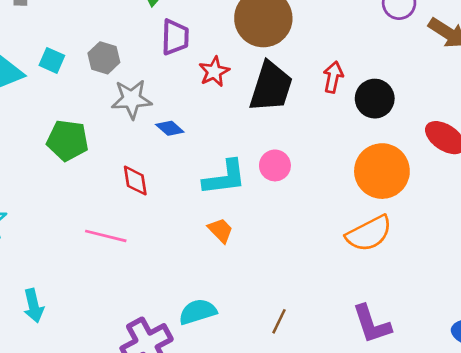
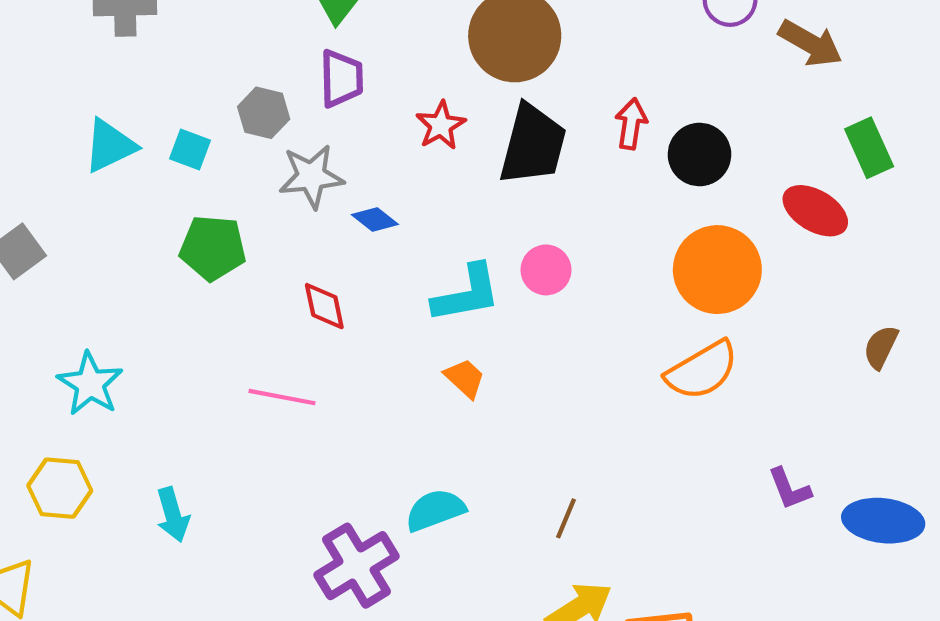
purple trapezoid: (175, 37) -> (341, 78), moved
cyan square: (52, 60) -> (190, 150), moved
purple L-shape: (372, 324) -> (789, 489), moved, size x0.7

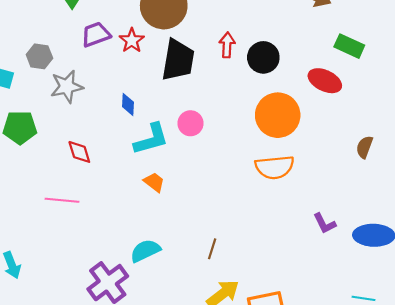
purple trapezoid: (341, 78) -> (96, 34), moved, turned -104
red star: (441, 125) -> (132, 40), moved
green rectangle: (869, 148) -> (349, 46), turned -36
blue diamond: (375, 220) -> (128, 104), moved, turned 60
orange semicircle: (702, 370) -> (275, 167), turned 30

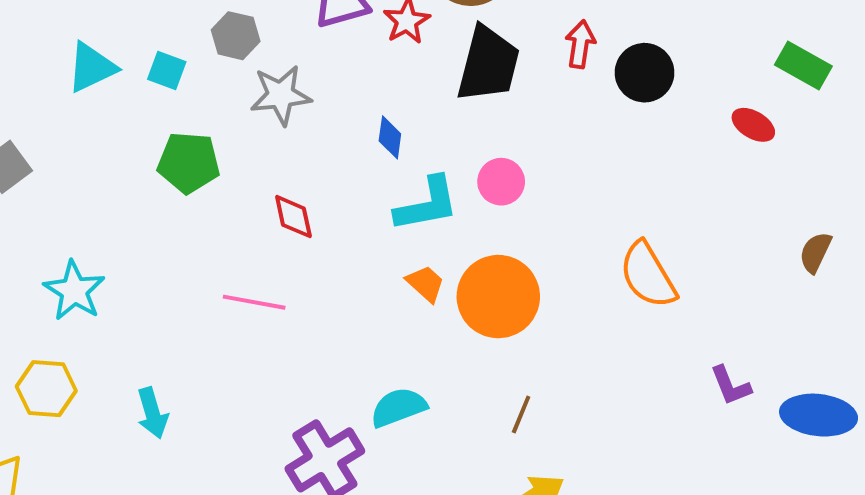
red ellipse: (325, 81) -> (753, 125), size x0.7
orange circle: (278, 115) -> (498, 297), moved
orange semicircle: (275, 167) -> (648, 275), turned 60

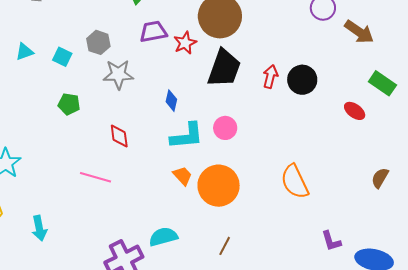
red arrow: (580, 44) -> (270, 76), moved
cyan triangle: (92, 67) -> (25, 52), size x0.7
green pentagon: (189, 163) -> (69, 104), size x0.7

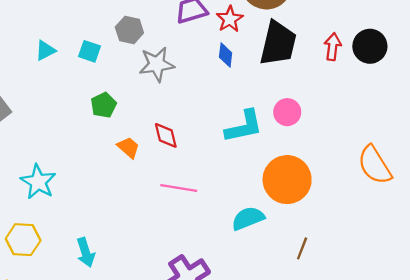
blue diamond: (171, 101) -> (226, 55), moved
green pentagon: (69, 104) -> (104, 105), turned -30
orange trapezoid: (182, 176) -> (128, 147), moved
pink line: (96, 177) -> (179, 188), moved
cyan semicircle: (163, 237) -> (248, 218), moved

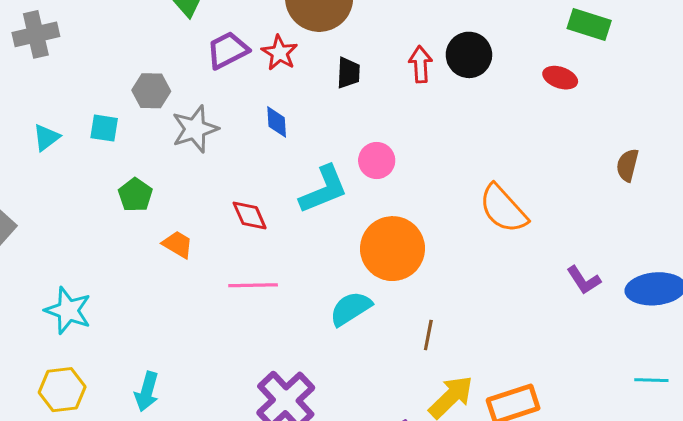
black trapezoid: (278, 43) -> (348, 73), size x0.5
blue diamond: (226, 55) -> (277, 122), moved
red diamond: (166, 135) -> (250, 215), moved
cyan arrow: (86, 252) -> (147, 392), turned 44

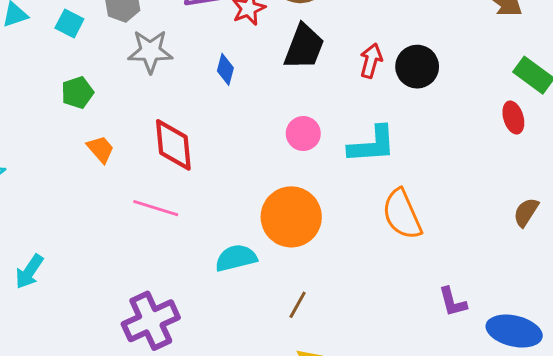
black trapezoid: (348, 73) -> (304, 47), size x1.6
red ellipse: (560, 78) -> (513, 118), moved, turned 36
cyan L-shape: (324, 189) -> (372, 145), moved
red diamond: (250, 215) -> (173, 145), size x1.5

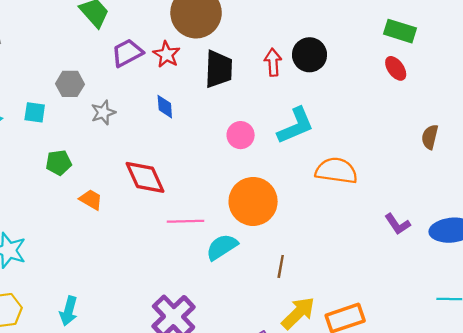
gray star: (150, 51) -> (103, 112), size x0.7
green pentagon: (77, 93) -> (59, 163), turned 30
pink line: (156, 208) -> (186, 221), moved
orange semicircle: (402, 214) -> (336, 171), turned 141

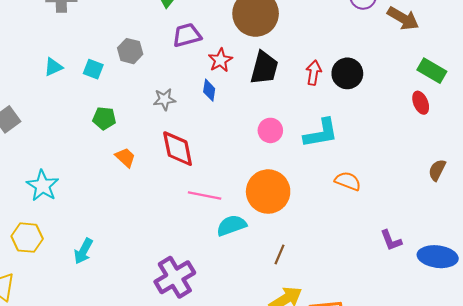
red star: (167, 54) -> (220, 60), moved
gray star: (103, 112) -> (164, 99), moved
orange semicircle: (336, 171) -> (348, 181), size x0.7

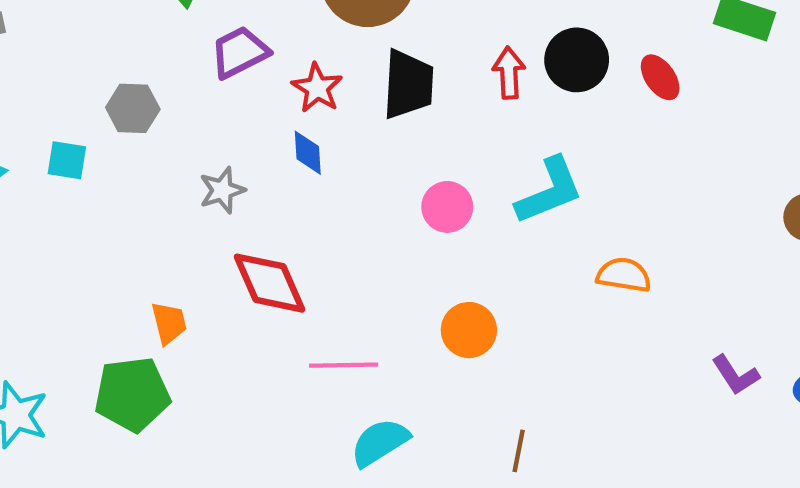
red ellipse: (421, 103) -> (660, 77), moved
green pentagon: (104, 118) -> (132, 394), moved, size x1.6
orange trapezoid: (125, 157) -> (169, 323), turned 45
orange circle: (268, 192) -> (469, 330), size x0.6
cyan semicircle: (231, 225) -> (380, 442), moved

